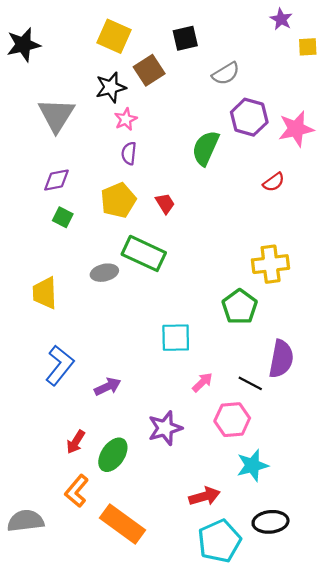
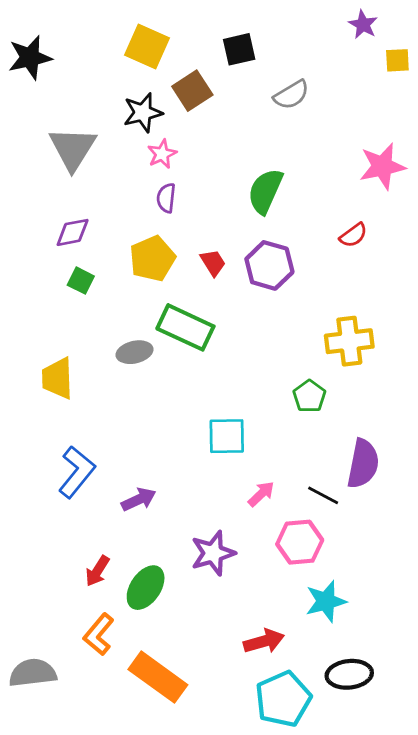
purple hexagon: (249, 117) -> (269, 265), moved
green pentagon: (240, 307) -> (309, 396), size x0.7

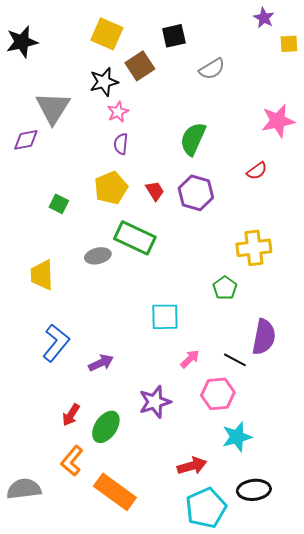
purple diamond: (73, 232) -> (26, 140), moved

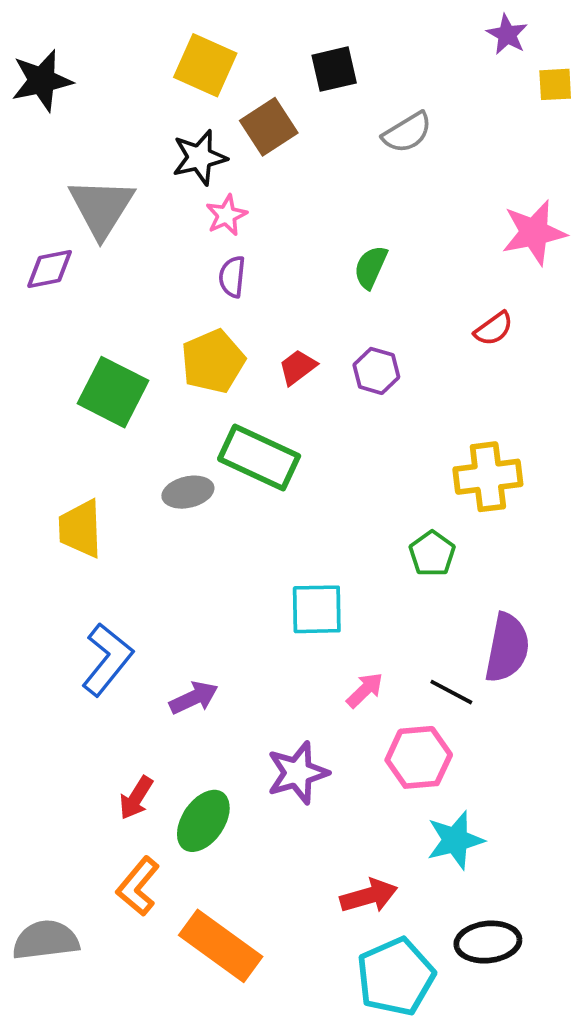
green semicircle: (193, 139) -> (371, 267), size x0.7
red trapezoid: (155, 191) -> (298, 367), turned -95
purple hexagon: (196, 193) -> (376, 371), size x0.7
green square: (59, 204) -> (113, 392), size x1.8

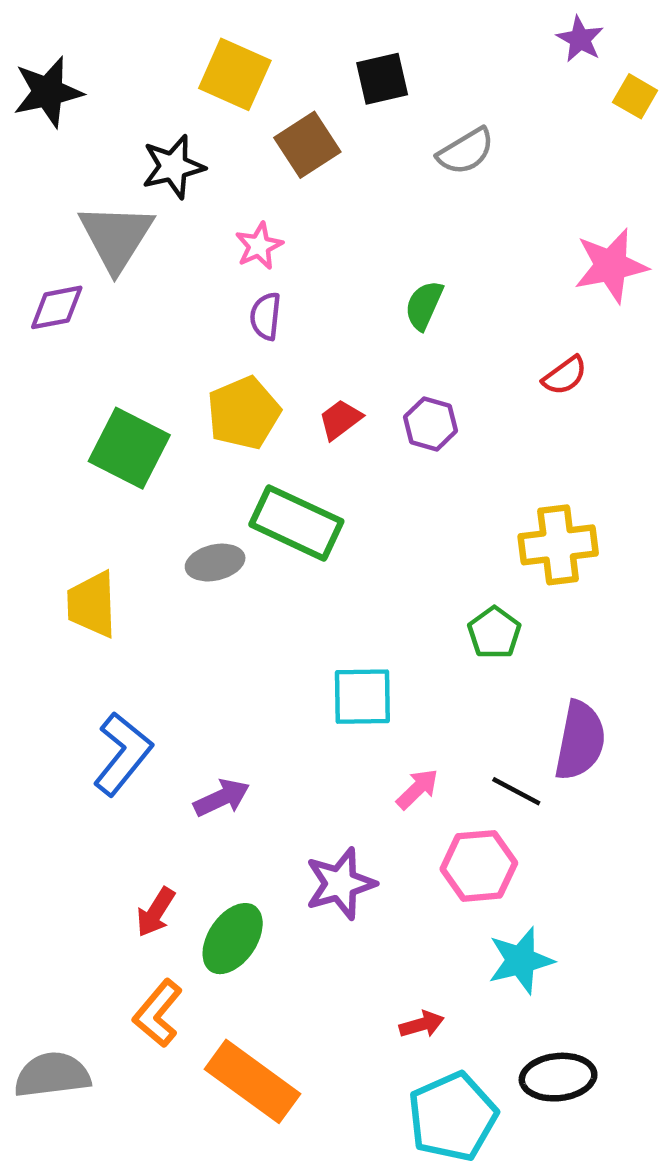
yellow square: (555, 84) -> (635, 96), turned 33
black star: (199, 158) -> (173, 167), moved
red arrow: (369, 896) -> (422, 1024), size x0.7

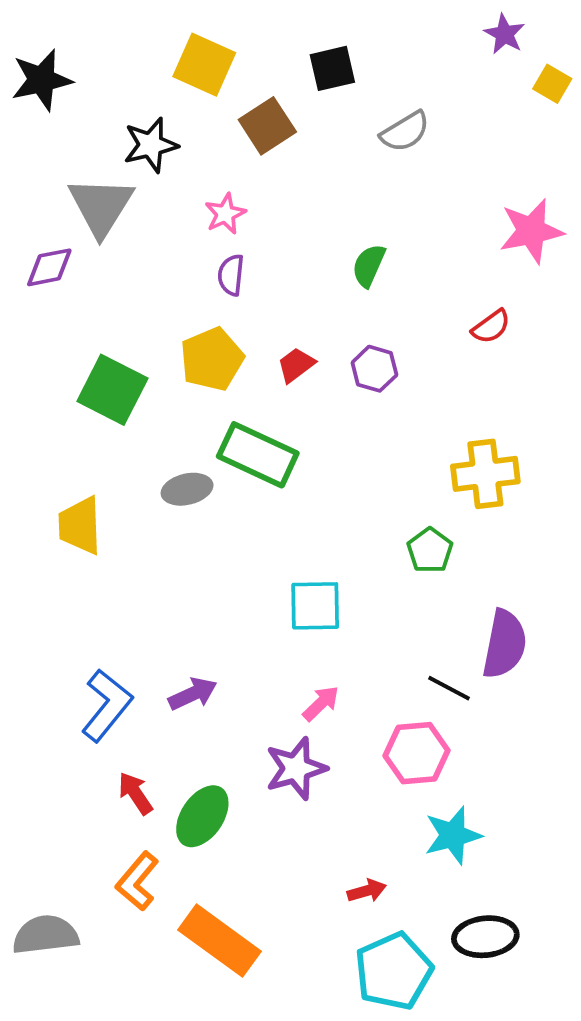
blue L-shape: (123, 754) -> (107, 705), moved
pink arrow: (417, 789) -> (321, 703), moved
red arrow: (156, 912) -> (135, 793), turned 114

